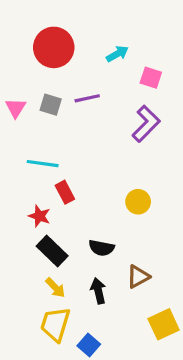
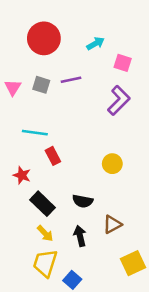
red star: (39, 216) -> (22, 175), moved

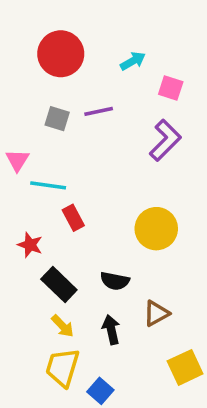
pink triangle: (13, 87) -> (17, 160), moved
yellow circle: (112, 164) -> (156, 229), size x1.5

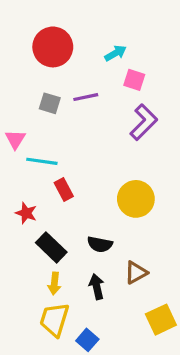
pink square: (171, 88) -> (134, 80), moved
yellow arrow: (63, 326) -> (54, 284), turned 50

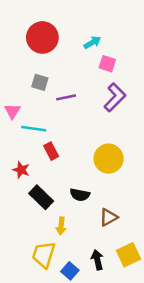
purple line: (86, 97) -> (66, 97), moved
yellow arrow: (54, 284) -> (61, 226), moved
black arrow: (97, 287) -> (97, 260), moved

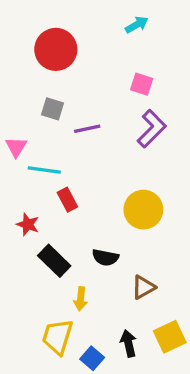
cyan arrow: (92, 42) -> (137, 25), moved

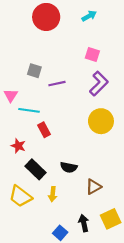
red circle: (56, 49) -> (46, 17), moved
yellow circle: (143, 210) -> (101, 121), moved
yellow trapezoid: (57, 337) -> (20, 196), moved, turned -70

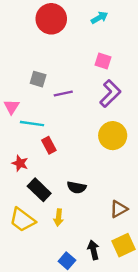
brown triangle: (93, 187) -> (119, 209), moved

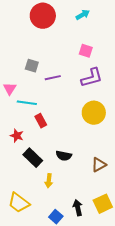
purple L-shape: (110, 93) -> (92, 78), turned 30
brown triangle: (119, 209) -> (99, 165), moved
yellow trapezoid: (22, 220) -> (19, 203), moved

